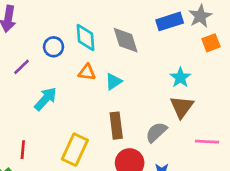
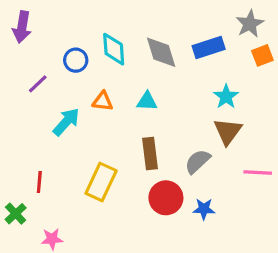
blue rectangle: (170, 21) -> (209, 48), moved
orange triangle: (87, 72) -> (103, 101), moved
cyan triangle: (114, 82) -> (147, 101), turned 36

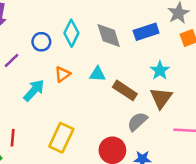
cyan diamond: (114, 49) -> (71, 33), turned 30
orange triangle: (103, 101) -> (63, 74), turned -42
brown rectangle: (150, 154) -> (125, 90), moved, turned -50

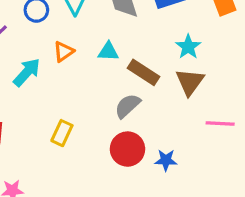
gray semicircle: (137, 122) -> (127, 106), moved
yellow rectangle: (61, 138) -> (62, 133), size x0.7

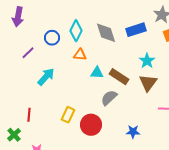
orange triangle: (64, 52) -> (80, 55), moved, turned 40
cyan triangle: (108, 52) -> (97, 73), moved
red circle: (127, 149) -> (91, 125), moved

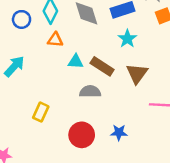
cyan star: (147, 61) -> (127, 39), moved
gray semicircle: (109, 98) -> (90, 92), turned 42
red circle: (91, 125) -> (82, 135), moved

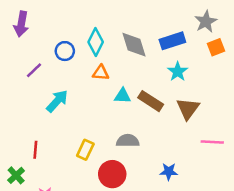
gray semicircle: (90, 92) -> (128, 141), moved
red circle: (82, 135) -> (112, 174), moved

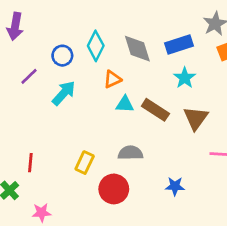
orange triangle: (101, 73) -> (112, 79), moved, turned -30
cyan arrow: (57, 101) -> (64, 93), moved

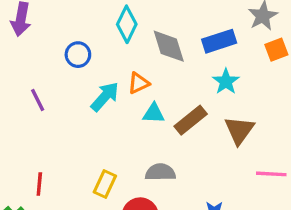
cyan diamond: (96, 46) -> (127, 24), moved
purple line: (29, 76) -> (38, 100), moved, turned -72
cyan arrow: (64, 93) -> (105, 97), moved
brown rectangle: (155, 110) -> (191, 120), turned -72

